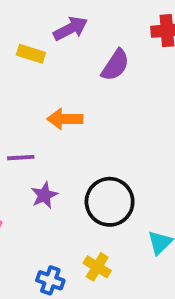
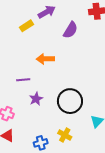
yellow rectangle: (31, 54) -> (27, 26), turned -48
blue cross: (50, 280) -> (41, 143), turned -32

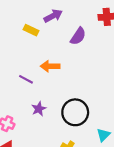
yellow rectangle: (27, 26) -> (31, 30), turned 56
purple line: (23, 80) -> (26, 79), moved, turned 32

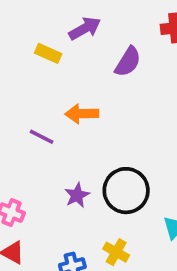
purple star: (39, 109) -> (77, 195), moved

